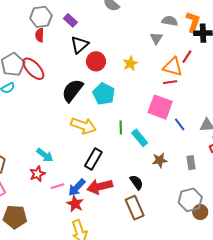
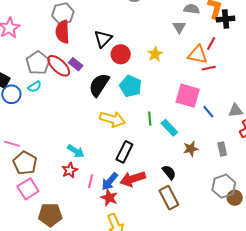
purple rectangle: (70, 20) -> (76, 64), moved
red semicircle: (40, 35) -> (63, 32), size x1.6
red line: (170, 82) -> (209, 68), moved
pink line: (57, 186) -> (91, 181), turned -56

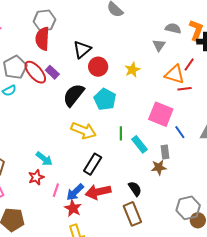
gray rectangle: (222, 149) -> (165, 152), moved

